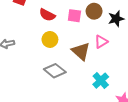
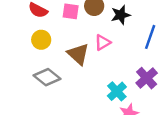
cyan cross: (101, 81) -> (117, 91), moved

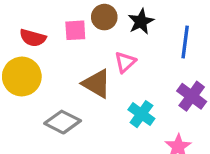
yellow circle: (41, 40) -> (22, 77), moved, size x1.5
cyan cross: (117, 91) -> (141, 114), moved

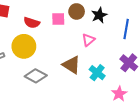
brown triangle: (97, 84) -> (71, 65), moved
gray diamond: (63, 122) -> (36, 76), moved

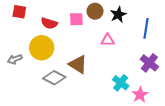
pink triangle: (88, 40) -> (108, 40), turned 40
brown triangle: (71, 65) -> (78, 64), moved
cyan cross: (97, 73) -> (121, 83), moved

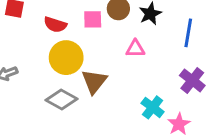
yellow circle: (42, 48) -> (66, 58), moved
brown triangle: (78, 64) -> (94, 81), turned 36

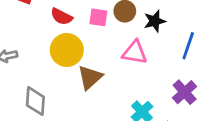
pink triangle: (135, 49) -> (135, 52), size x1.4
gray diamond: (61, 100) -> (35, 101), moved, turned 56

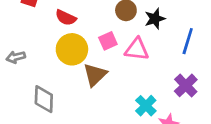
pink square: (98, 17) -> (108, 41), moved, turned -30

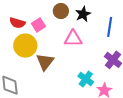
pink square: (108, 41) -> (38, 25), moved

